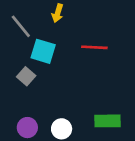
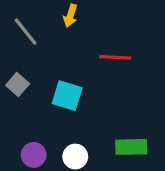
cyan square: (43, 51) -> (67, 96), moved
gray square: (26, 76) -> (18, 84), moved

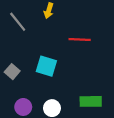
gray square: (18, 84) -> (12, 72), moved

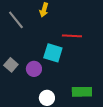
cyan square: (46, 66) -> (53, 53), moved
purple circle: (23, 107) -> (34, 69), moved

